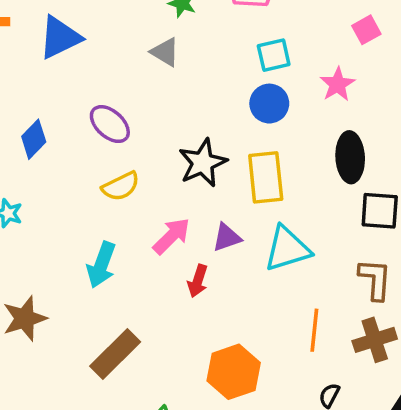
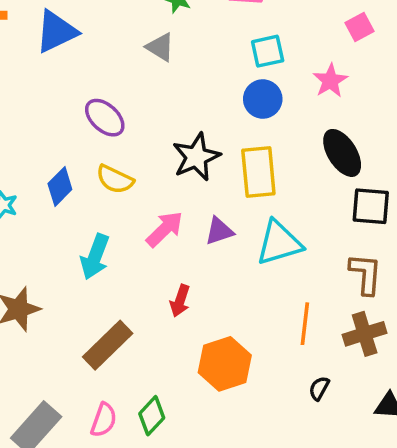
blue diamond: (34, 139) -> (60, 186), moved
black ellipse: (350, 157) -> (342, 153), turned -30
yellow semicircle: (121, 186) -> (115, 179), turned 51
red arrow: (198, 281) -> (180, 301), moved

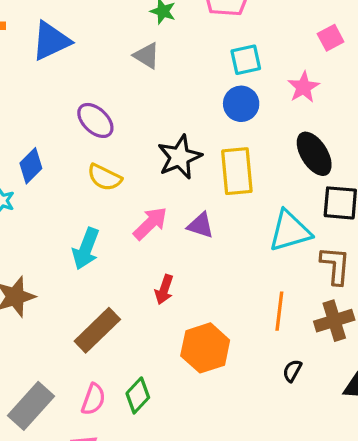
blue diamond: (60, 186) -> (31, 166), moved
purple triangle: (219, 231) -> (201, 225), turned 36
cyan triangle: (279, 243) -> (290, 231), moved

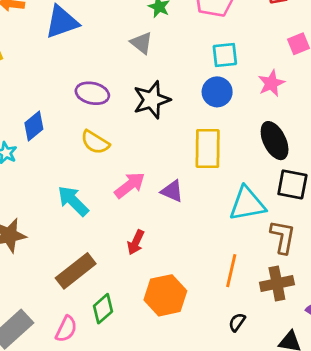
purple ellipse: (95, 120) -> (92, 93), turned -36
black star: (180, 157) -> (152, 100), moved
cyan arrow: (86, 249) -> (73, 201), turned 108
green diamond: (138, 395) -> (103, 309), moved

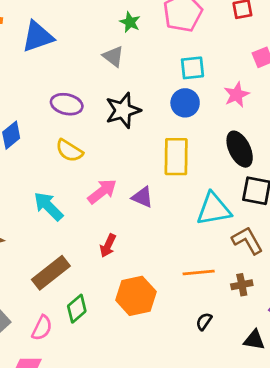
brown L-shape: (283, 237) -> (247, 240), turned -40
orange line: (231, 271) -> (199, 273), turned 72
brown cross: (277, 283) -> (242, 285), size x0.7

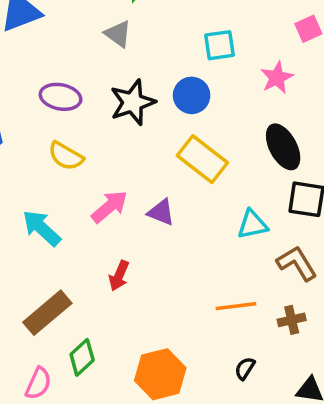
blue circle: (185, 103) -> (192, 95), moved
yellow rectangle: (176, 157) -> (202, 159), turned -51
cyan triangle: (214, 209) -> (253, 225), size x0.7
orange hexagon: (136, 296) -> (160, 374), moved

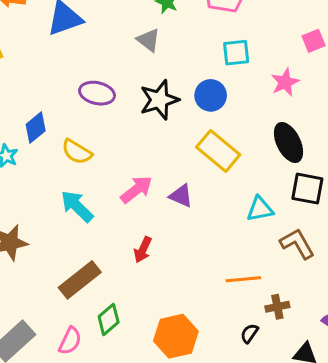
yellow semicircle: (66, 156) -> (77, 152), moved
brown cross: (292, 320) -> (277, 307), moved

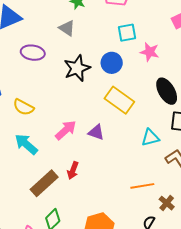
pink star: (285, 82) -> (150, 52), moved, turned -30
purple ellipse: (97, 93) -> (33, 53), moved
brown rectangle: (80, 280) -> (44, 183), moved
brown cross: (277, 307) -> (167, 203), turned -35

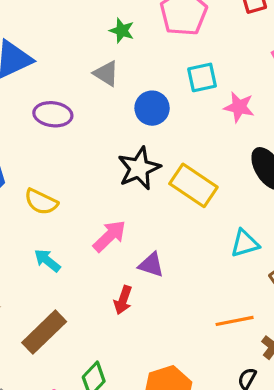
blue circle: (112, 63) -> (152, 108), moved
black star: (77, 68) -> (139, 168), moved
purple triangle: (96, 132) -> (151, 265), moved
cyan arrow: (26, 144) -> (47, 261), size x0.7
brown rectangle: (44, 183) -> (44, 332), moved

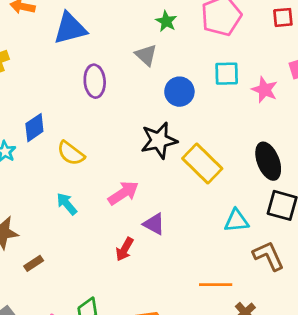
pink star: (239, 107) -> (265, 90), moved
purple ellipse: (53, 114) -> (95, 81), turned 68
brown rectangle: (44, 332) -> (34, 263), moved, size x0.5

